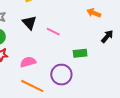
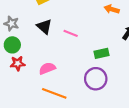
purple circle: (61, 75) -> (96, 79), moved

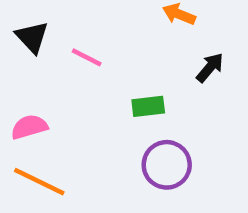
purple circle: (96, 79) -> (167, 165), moved

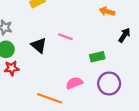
black triangle: (32, 37) -> (39, 45), moved
pink semicircle: (29, 127) -> (74, 83), moved

